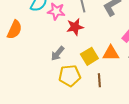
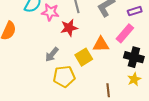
orange triangle: (111, 53) -> (101, 44), moved
brown line: (99, 80) -> (108, 90), moved

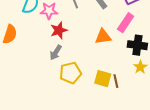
red star: (69, 28) -> (59, 30), moved
yellow square: (84, 57) -> (103, 79), moved, turned -36

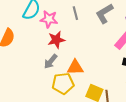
orange triangle: (103, 37) -> (75, 67), moved

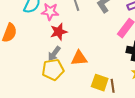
yellow pentagon: (63, 83) -> (53, 70), moved

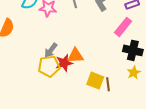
red star: (59, 32) -> (64, 63), moved

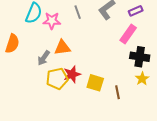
gray arrow: (51, 50) -> (44, 58), moved
orange triangle: (76, 56) -> (62, 48), moved
yellow square: (95, 81) -> (95, 83), moved

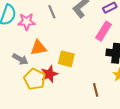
gray arrow: (44, 58) -> (20, 59), turned -91
yellow pentagon: (57, 79) -> (35, 79), turned -30
yellow square: (95, 83) -> (66, 59), moved

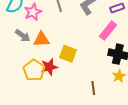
pink star: (27, 22) -> (33, 12), turned -30
gray arrow: (20, 59) -> (23, 36), moved

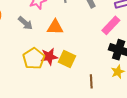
orange triangle: (42, 39) -> (55, 27), moved
yellow square: (68, 54) -> (67, 59), moved

